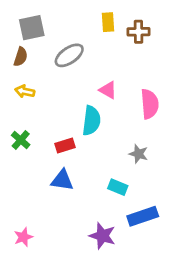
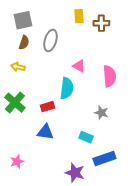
gray ellipse: (69, 55) -> (51, 40), turned -40
brown semicircle: (21, 57) -> (24, 43), moved
green cross: (21, 140) -> (15, 103), size x1.5
pink star: (23, 237) -> (17, 161), moved

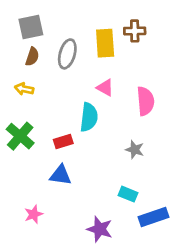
yellow rectangle: (79, 16) -> (105, 43), moved, size x1.5
cyan rectangle: (86, 137) -> (128, 194), moved
blue rectangle: (104, 158) -> (154, 217), moved
pink star: (17, 161) -> (34, 214), moved

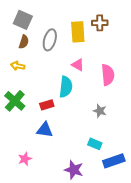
gray square: (31, 27) -> (23, 20), turned 36

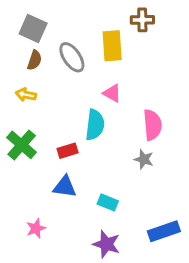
brown cross: (100, 23) -> (142, 20), moved
gray ellipse: (50, 40) -> (72, 57), turned -50
pink semicircle: (108, 75) -> (152, 125), moved
cyan rectangle: (95, 144) -> (108, 202), moved

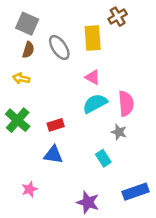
brown cross: (142, 20) -> (118, 17), turned -30
cyan semicircle: (95, 125) -> (95, 103), moved, turned -125
cyan rectangle: (108, 202) -> (103, 158), moved, turned 35

